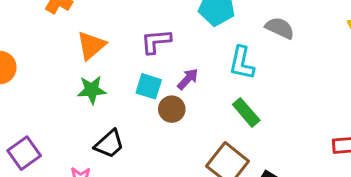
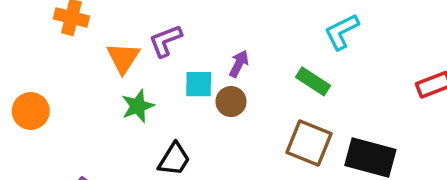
purple L-shape: (156, 41) -> (166, 41), moved
cyan L-shape: (242, 63) -> (342, 32), moved, turned 68

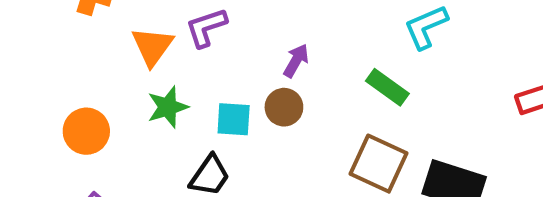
cyan square: (199, 84) -> (234, 119), moved
orange circle: (31, 111) -> (86, 131), moved

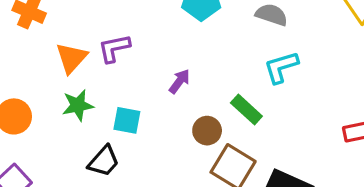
brown circle: (284, 107) -> (207, 131), moved

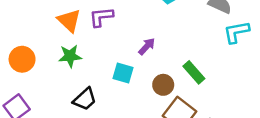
orange triangle: (72, 58) -> (69, 21), turned -35
cyan L-shape: (281, 67) -> (236, 32), moved
cyan square: (127, 120) -> (123, 73), moved

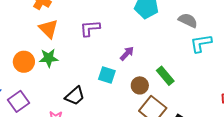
orange triangle: (69, 21) -> (49, 29), moved
green star: (70, 56) -> (49, 58), moved

